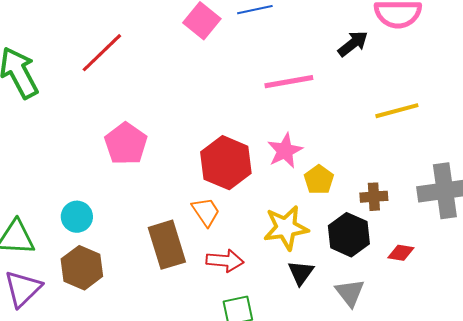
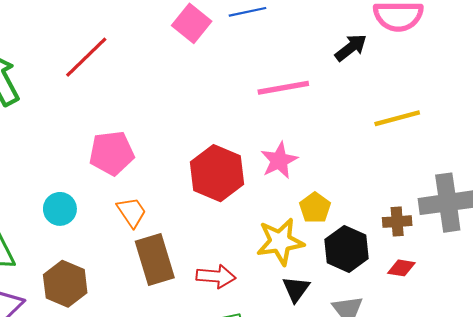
pink pentagon: (126, 144) -> (112, 153), turned 30
yellow pentagon: (319, 180) -> (315, 208), moved
brown cross: (374, 197) -> (397, 222), moved
orange trapezoid: (206, 212) -> (132, 212), moved
cyan circle: (77, 217) -> (60, 209), moved

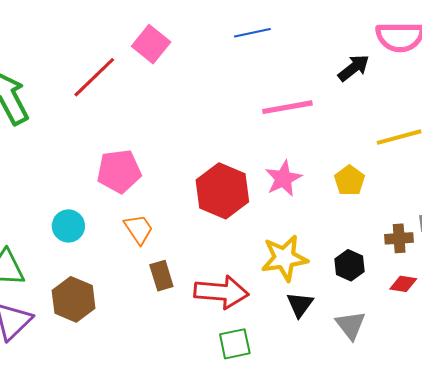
pink square: (192, 23) -> (151, 44), moved
yellow pentagon: (315, 208) -> (349, 181), moved
black hexagon: (347, 249) -> (349, 265), size x0.7
brown rectangle: (155, 259) -> (161, 276), size x0.6
red arrow: (216, 276) -> (221, 292), size x1.4

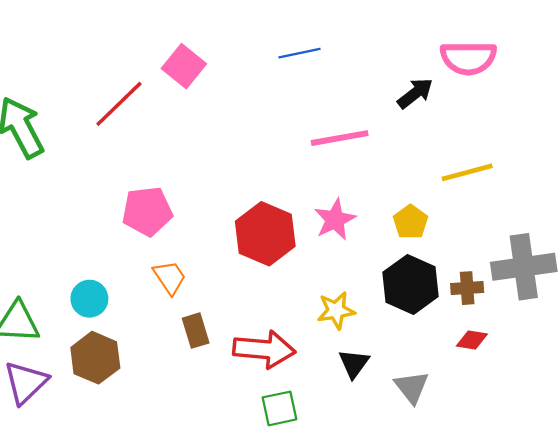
cyan circle: (68, 226) -> (89, 299), moved
yellow star: (284, 258) -> (336, 310), size x0.7
black hexagon: (349, 265) -> (410, 284), moved, size x1.6

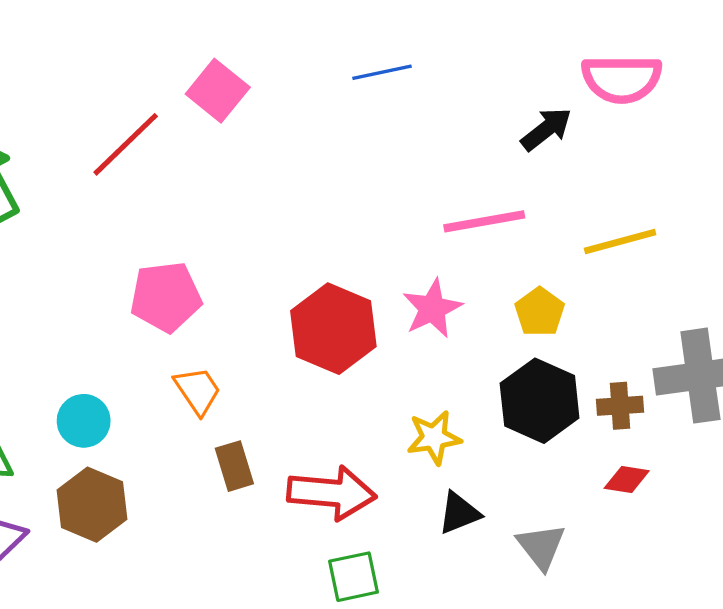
pink line: (340, 138) -> (484, 221), moved
black triangle: (354, 364) -> (459, 513), turned 32

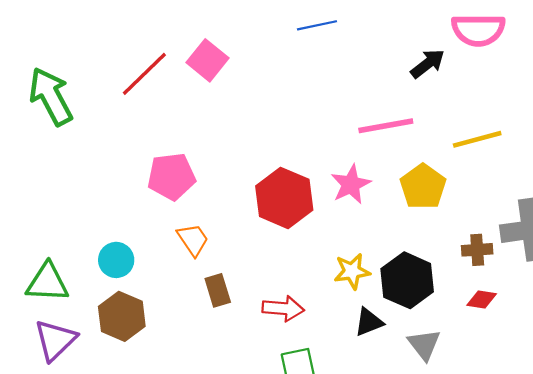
pink square: (218, 91) -> (208, 60), moved
yellow pentagon: (540, 312) -> (423, 187), size x1.4
black hexagon: (540, 401) -> (407, 280), moved
red arrow: (332, 493) -> (283, 308), size x0.7

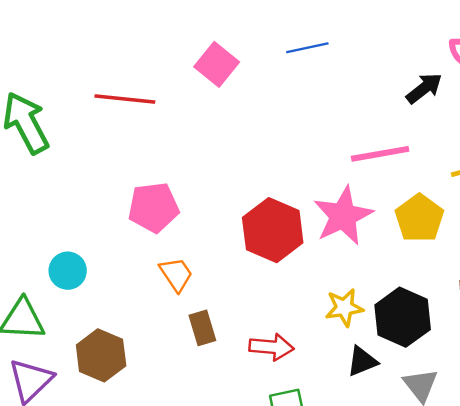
pink square: (208, 60) -> (217, 64), moved
red line: (144, 74) -> (125, 99), turned 50
pink star: (351, 184) -> (343, 216), size x1.4
cyan circle: (116, 260) -> (68, 271), moved

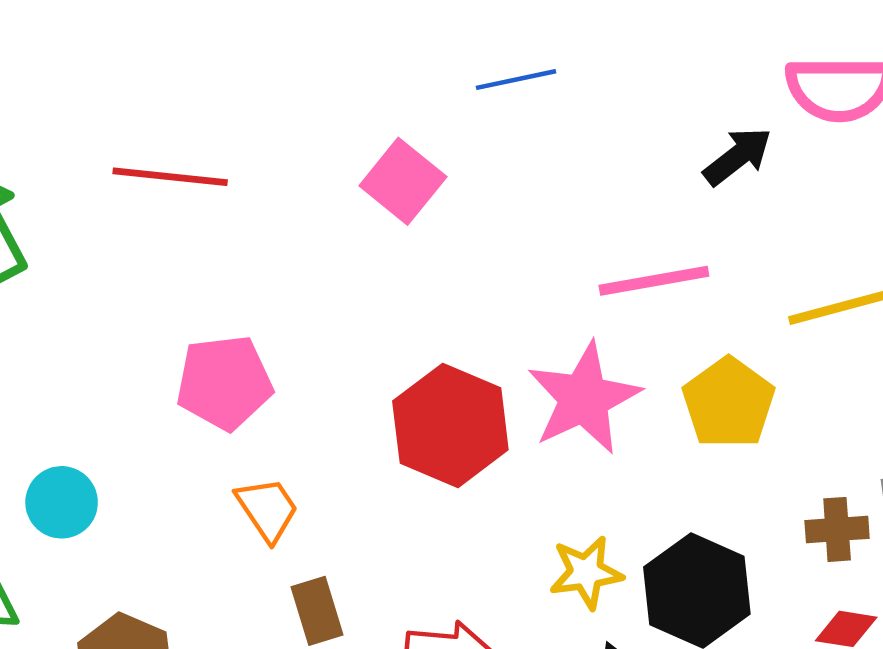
pink square: (217, 64) -> (403, 181), moved

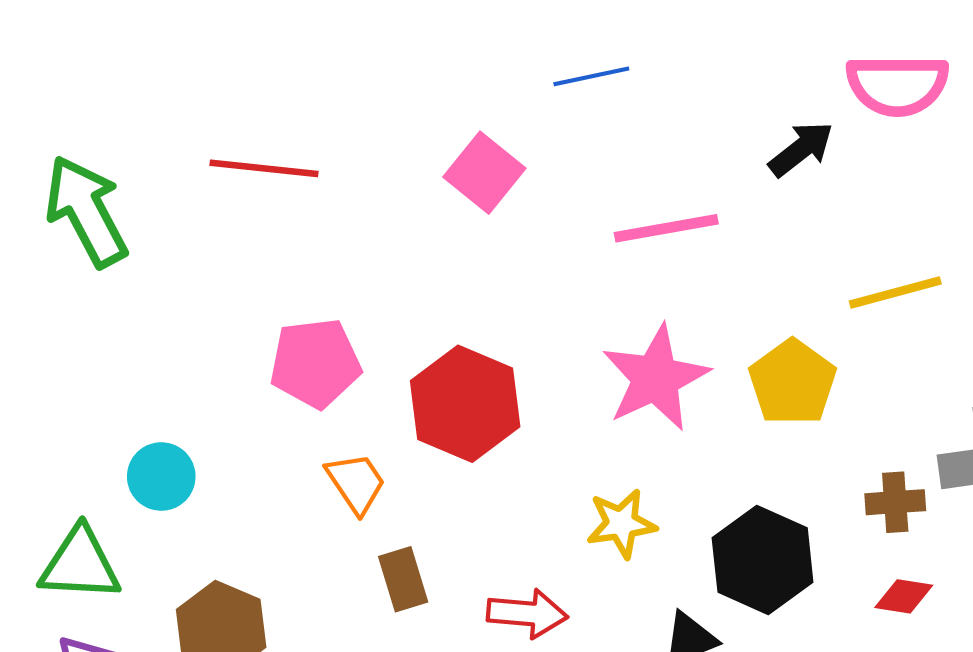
pink line: (654, 281) -> (666, 228), moved
red hexagon: (450, 425) -> (465, 404), moved
yellow star: (586, 572) -> (621, 524), moved

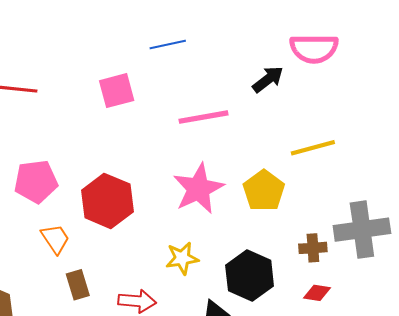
pink square: (484, 173) -> (117, 91), turned 36

